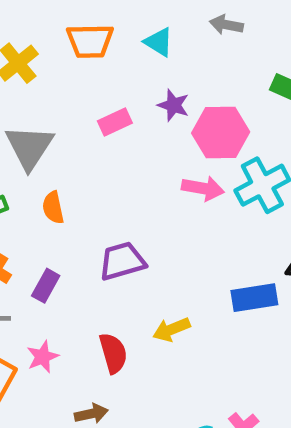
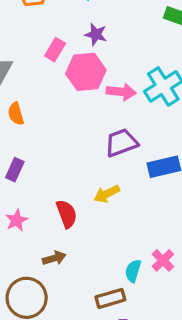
pink rectangle: (115, 122) -> (55, 50), turned -30
pink hexagon: (221, 133) -> (86, 72), moved
purple trapezoid: (122, 261) -> (121, 143), moved

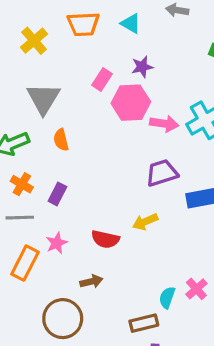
purple star: (96, 34) -> (142, 67), turned -30
red semicircle: (67, 214) -> (105, 239), turned 120

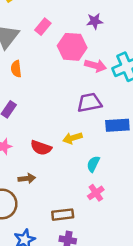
purple star: (142, 67) -> (95, 21), moved
pink rectangle: (102, 80) -> (43, 27), moved
pink cross: (196, 289) -> (96, 193), moved
cyan semicircle: (167, 298) -> (93, 164), moved

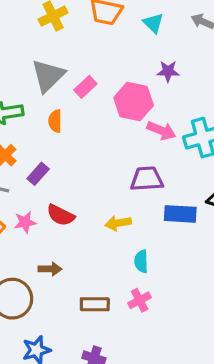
pink rectangle: (43, 27) -> (85, 87), moved
red semicircle: (41, 148) -> (61, 215), moved
cyan semicircle: (93, 164) -> (141, 261), turned -35
brown rectangle: (63, 215) -> (95, 304), moved

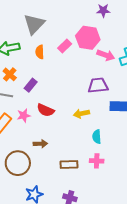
purple star: (168, 71) -> (103, 11), moved
pink rectangle: (85, 87) -> (65, 46), moved
pink cross: (140, 300) -> (97, 161), turned 32

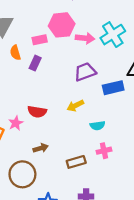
pink rectangle: (65, 46) -> (40, 40), turned 48
purple rectangle: (31, 85) -> (35, 63), moved
cyan semicircle: (97, 137) -> (97, 126), turned -80

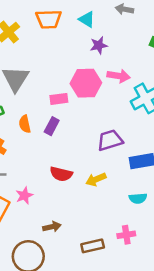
pink arrow: (85, 38) -> (119, 76), moved
orange semicircle: (15, 53) -> (25, 124), moved
red semicircle: (37, 112) -> (61, 174), moved
cyan semicircle: (97, 126) -> (138, 198), moved

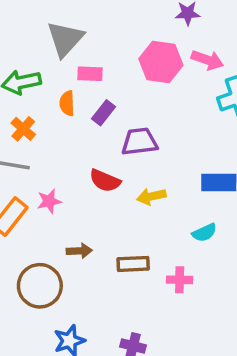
pink rectangle: (59, 99) -> (90, 74), moved
purple trapezoid: (110, 140) -> (140, 142), moved
cyan semicircle: (138, 198) -> (204, 233), turned -30
brown rectangle: (93, 246) -> (133, 264), moved

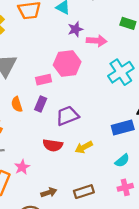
pink arrow: (207, 60) -> (97, 41), moved
pink rectangle: (90, 74) -> (44, 80), moved
pink cross: (180, 280) -> (125, 187), moved

